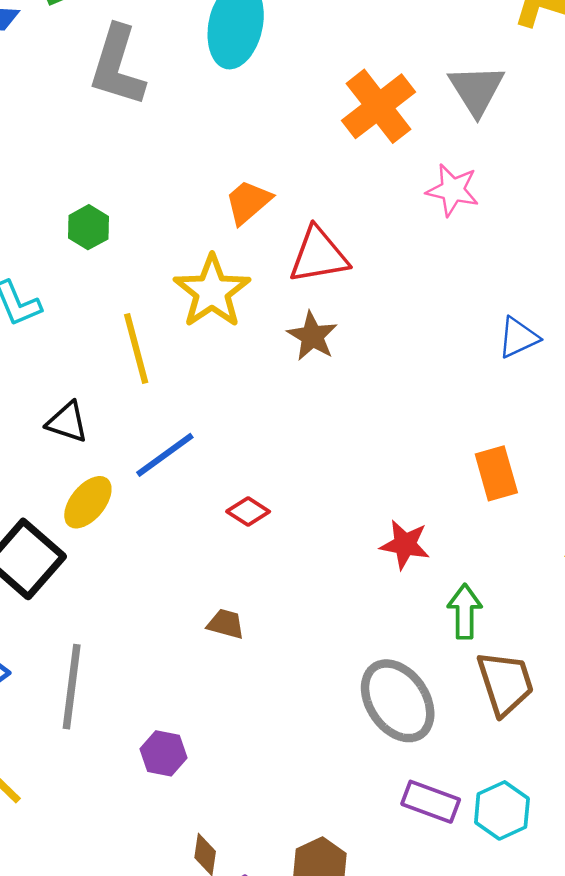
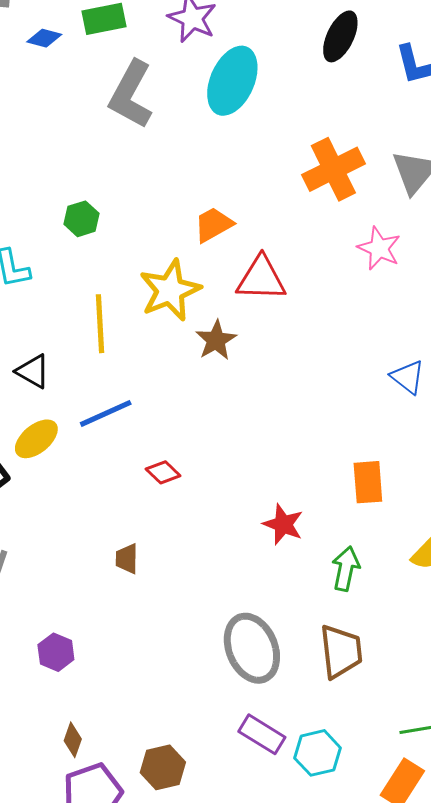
brown star: (312, 336) -> (216, 340), moved
blue triangle: (518, 337) -> (408, 377), turned 51
green arrow: (465, 611) -> (346, 569), moved
brown trapezoid: (226, 624) -> (127, 559), turned -116

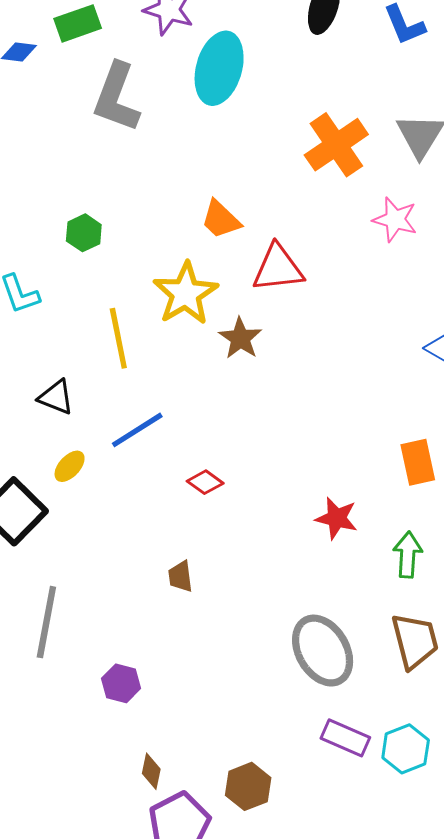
orange trapezoid: (213, 225) -> (221, 219), turned -99
yellow ellipse: (36, 439) -> (70, 466), size x0.7

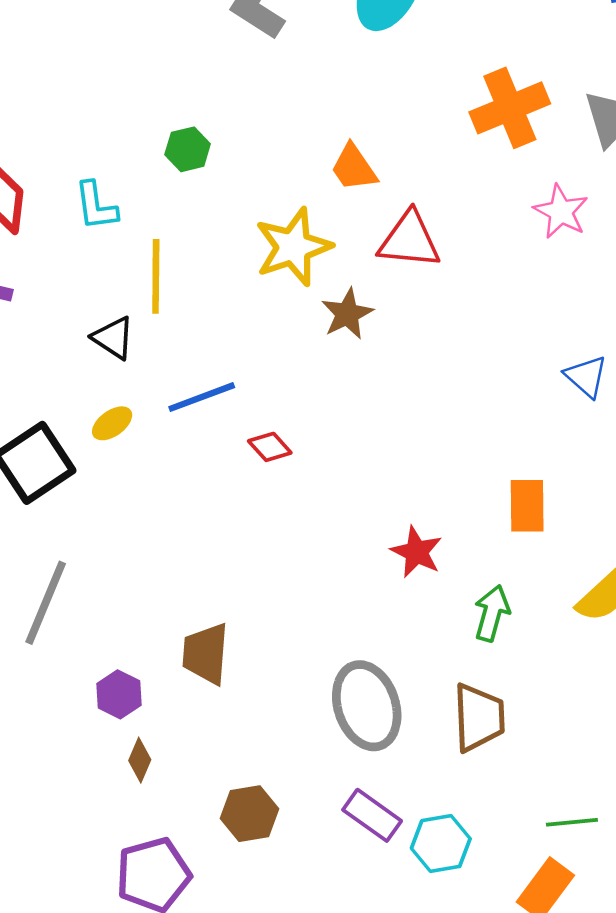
yellow line: (118, 338) -> (156, 276), moved
red diamond: (205, 482) -> (270, 447), moved
brown trapezoid: (180, 577) -> (206, 654), moved, size x1.6
brown diamond: (151, 771) -> (140, 760), moved
brown hexagon: (248, 786) -> (250, 814), moved

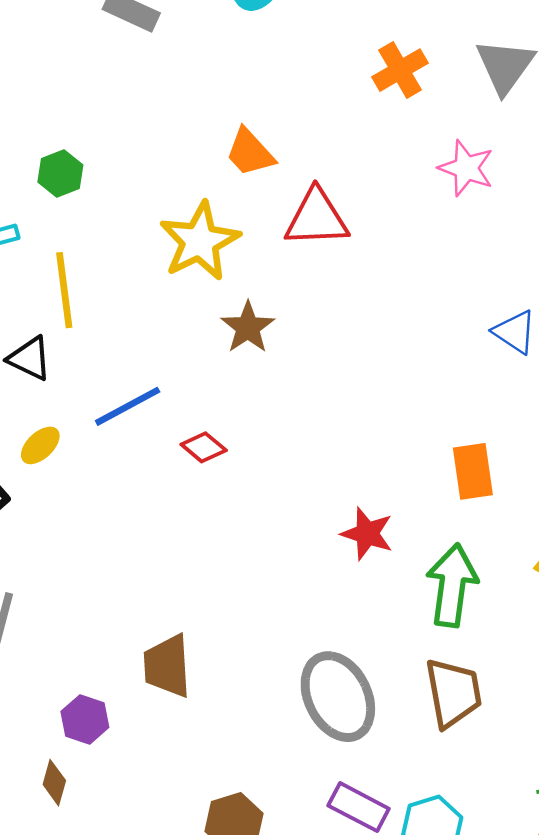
orange cross: (510, 108) -> (400, 70), size x0.7
green hexagon: (188, 149) -> (60, 173), moved
brown star: (347, 314) -> (248, 327), moved
green arrow: (492, 613) -> (452, 585), size x1.4
brown diamond: (140, 760) -> (54, 783), moved

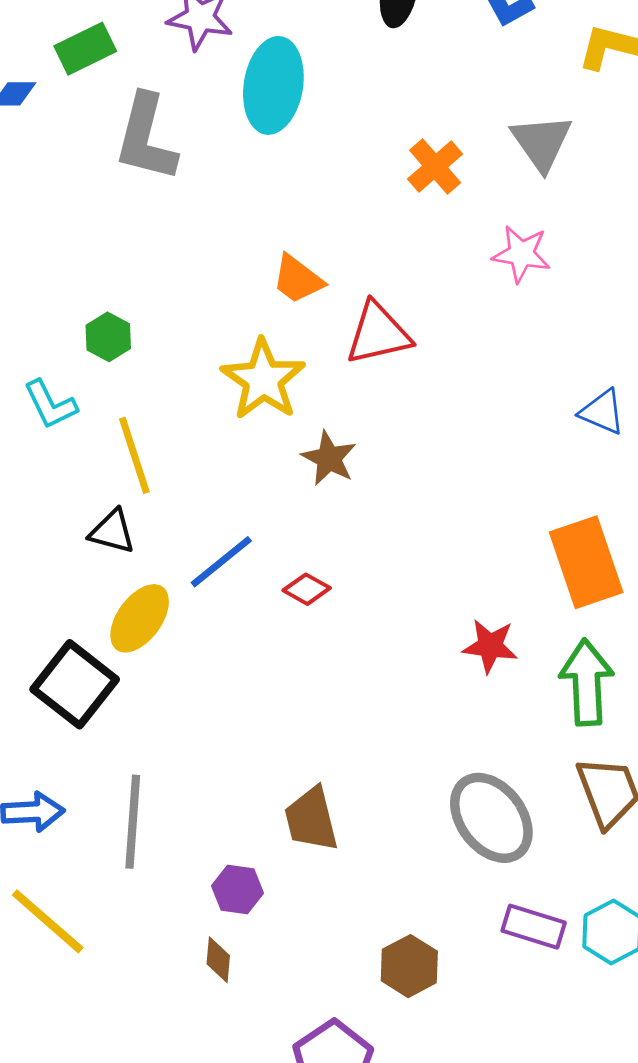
yellow ellipse: (40, 445) -> (140, 618), size x1.6
orange rectangle: (473, 471) -> (586, 562), size x1.5

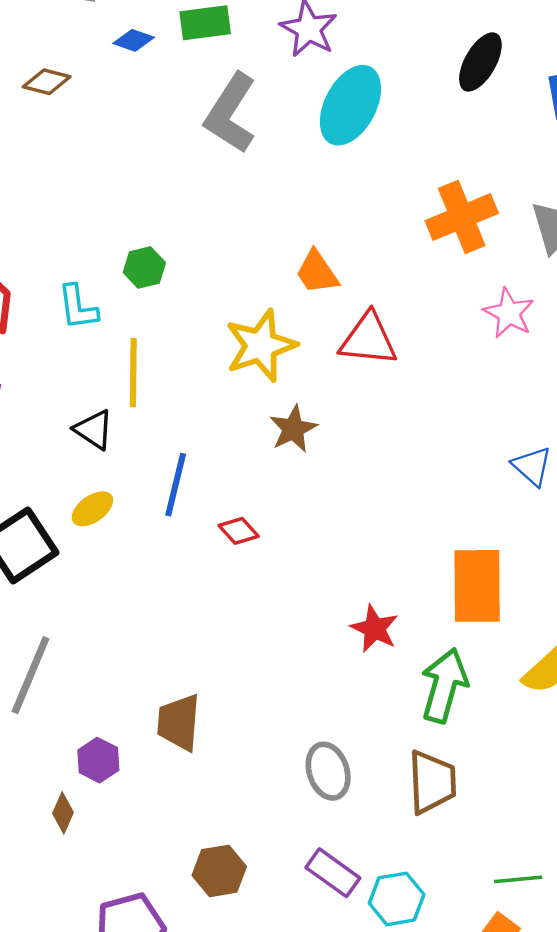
orange cross: (435, 166) -> (462, 217), size x1.4
blue line: (221, 562) -> (176, 485), turned -56
yellow ellipse: (140, 618) -> (92, 509), size x0.7
gray ellipse: (491, 818) -> (328, 771), size x0.7

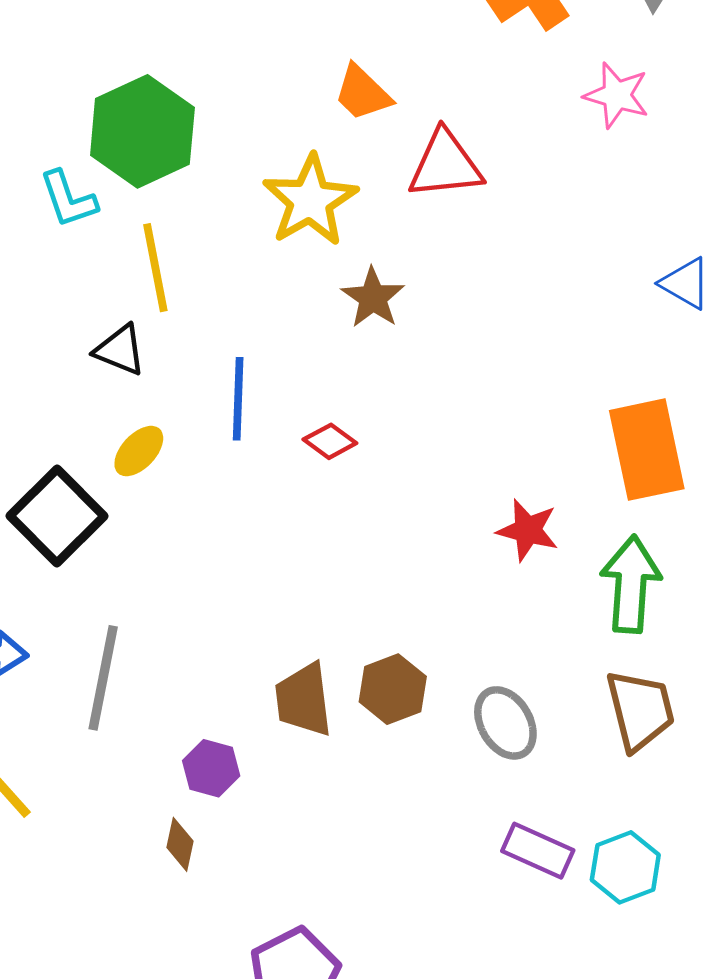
green hexagon: (144, 267) -> (142, 131), size x2.0
brown hexagon: (219, 871) -> (393, 689), moved

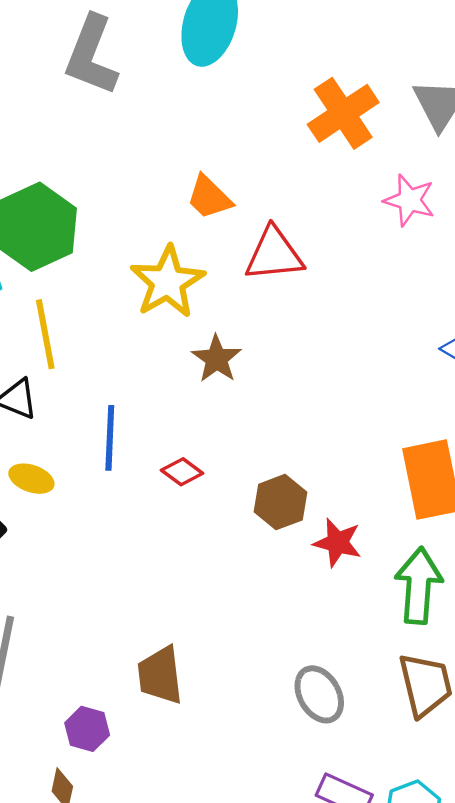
yellow ellipse: (139, 451) -> (31, 479), turned 66
brown hexagon: (393, 689) -> (281, 502), moved

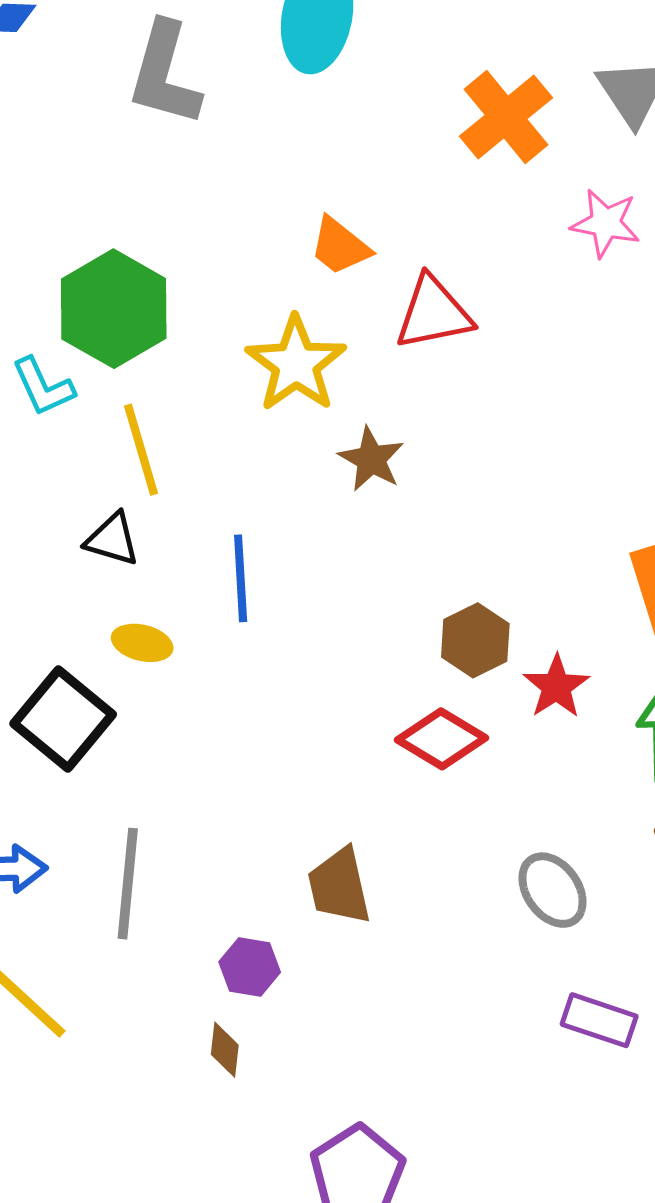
red diamond: (182, 472) -> (442, 739), moved, size x1.6
red star: (337, 543) -> (556, 686), turned 30

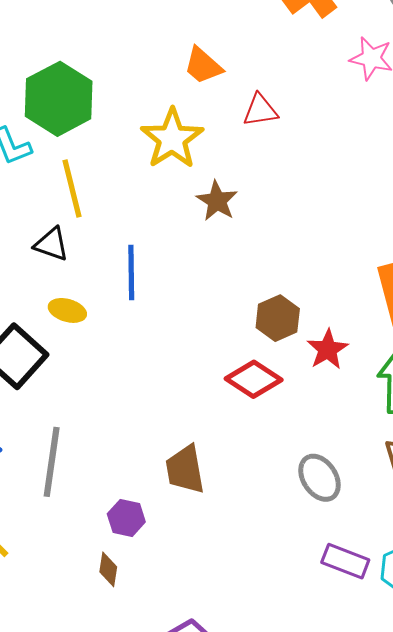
red triangle: (433, 313) -> (260, 110), size x0.7

